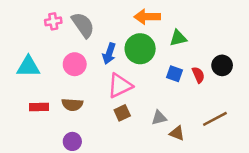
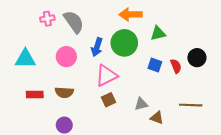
brown line: (215, 119) -> (191, 105), turned 30

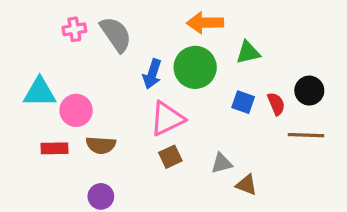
pink circle: (66, 57) -> (76, 110), moved
brown line: (191, 105) -> (306, 135), moved

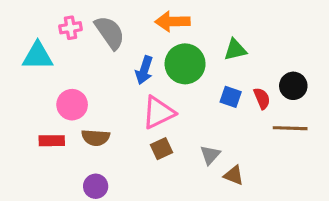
orange arrow: (205, 23) -> (172, 22), moved
cyan triangle: (40, 92) -> (38, 56), moved
gray triangle: (222, 163) -> (210, 155), turned -35

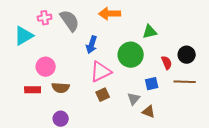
cyan triangle: (38, 56) -> (24, 36), turned -30
green circle: (185, 64) -> (131, 55), moved
blue square: (231, 97) -> (152, 84), moved, turned -32

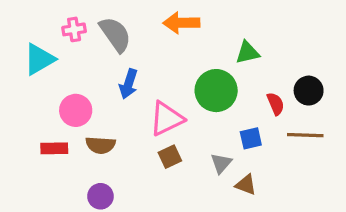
blue arrow: (92, 45) -> (129, 84), moved

